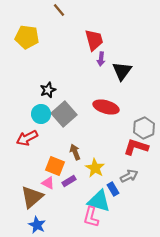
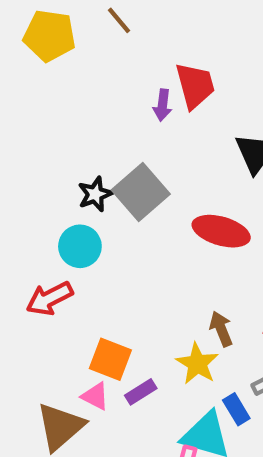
yellow pentagon: (27, 37) -> (50, 36), moved
purple arrow: (101, 59) -> (162, 105), moved
gray square: (64, 114) -> (141, 192), moved
brown arrow: (75, 152) -> (221, 329), moved

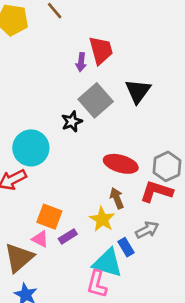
gray square: (141, 192) -> (96, 100), moved
black star: (95, 194) -> (72, 122), moved
red ellipse: (221, 231) -> (121, 164), moved
cyan circle: (80, 246) -> (31, 148), size x1.4

